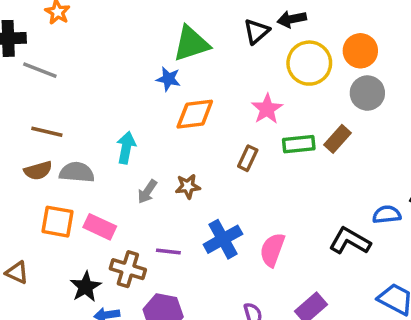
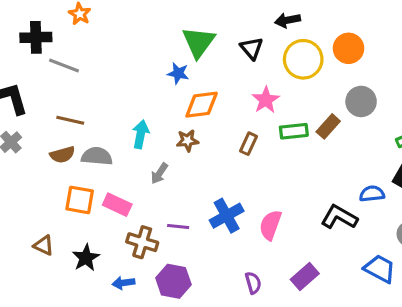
black triangle: (256, 31) -> (252, 48), moved, turned -30
green triangle: (191, 44) -> (198, 42), turned -36
gray circle: (367, 93) -> (361, 101), moved
brown star: (188, 186) -> (188, 141), moved
black star: (86, 287) -> (86, 258), moved

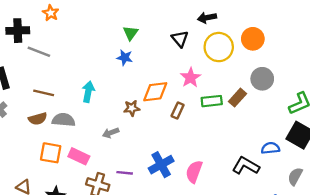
green triangle: (198, 42) -> (131, 33), moved, size x0.6
orange diamond: (202, 105) -> (155, 92), moved
cyan arrow: (141, 134) -> (88, 92), moved
gray arrow: (159, 173) -> (111, 133), turned 35

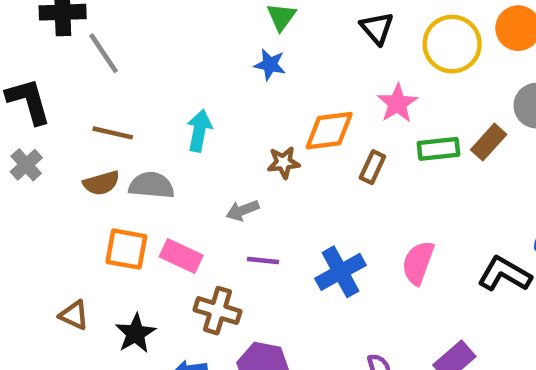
gray line: (39, 52) -> (104, 53), turned 35
pink semicircle: (194, 172) -> (418, 263), moved
purple line: (125, 173) -> (263, 260), moved

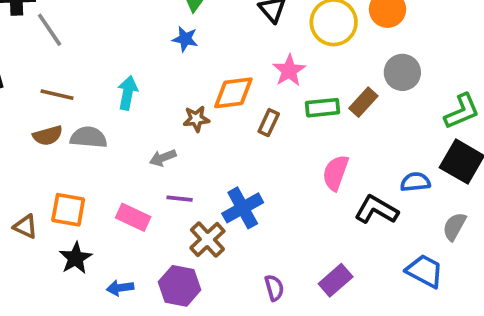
orange square: (126, 249) -> (68, 210), moved
pink rectangle: (181, 256) -> (133, 217), moved
pink semicircle: (418, 263) -> (336, 173), moved
brown cross: (218, 311) -> (207, 239), moved, turned 30
brown triangle: (74, 315) -> (25, 226), moved

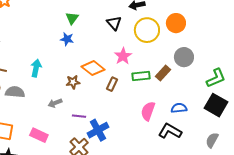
orange diamond: (233, 93) -> (93, 68), turned 45
blue semicircle: (415, 182) -> (179, 108), moved
purple line: (180, 199) -> (79, 116), moved

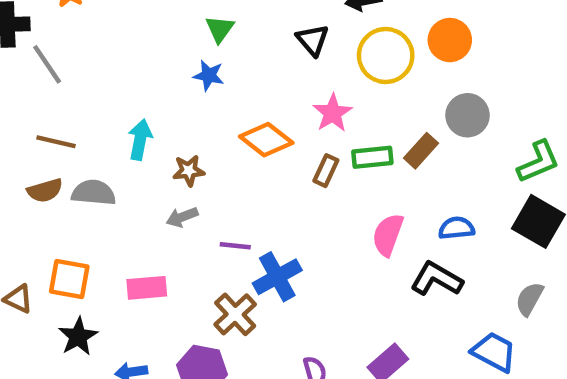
brown star: (73, 82) -> (189, 171), moved
brown rectangle: (112, 84) -> (326, 171), moved
pink rectangle: (39, 135) -> (147, 288), turned -30

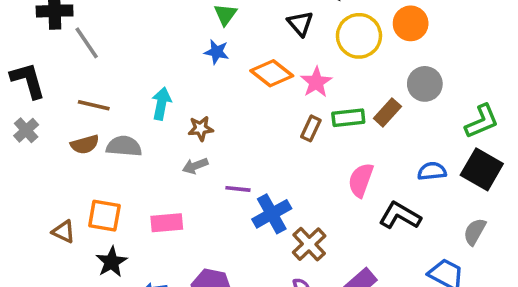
orange diamond: (266, 140) -> (272, 73), moved
blue semicircle: (456, 228) -> (432, 171), moved
brown cross: (235, 314) -> (309, 244), moved

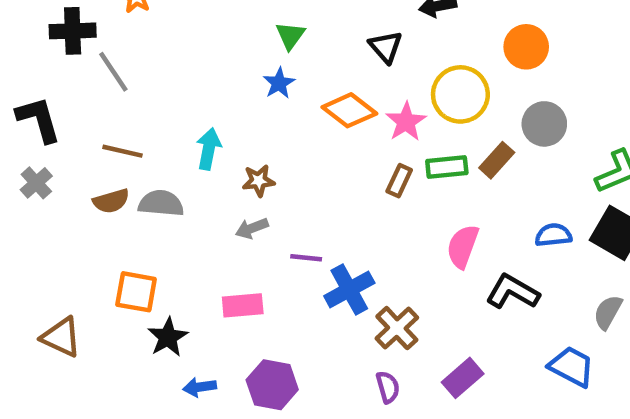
yellow circle: (359, 36) -> (460, 94), moved
blue star: (217, 52) -> (279, 83), turned 30
pink rectangle: (167, 223) -> (243, 305), moved
brown triangle: (63, 232) -> (61, 337), moved, size x1.4
black star: (112, 262) -> (168, 337), moved

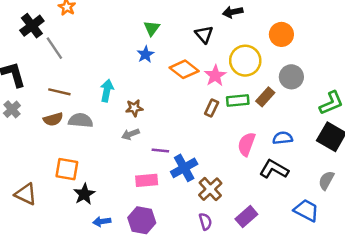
black cross: (73, 31) -> (32, 26), turned -35
blue semicircle: (553, 235) -> (283, 138), moved
pink rectangle: (243, 305) -> (147, 180), moved

